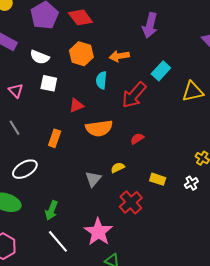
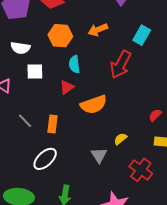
cyan semicircle: (101, 80) -> (74, 64), moved
gray line: (15, 128) -> (25, 121), moved
red semicircle: (137, 139) -> (155, 115), moved
white ellipse: (25, 169) -> (45, 159), moved

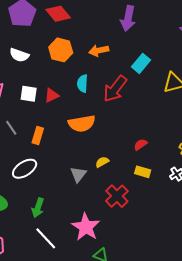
cyan semicircle: (74, 64) -> (82, 83), moved
white square: (35, 71) -> (29, 94), moved
red triangle: (67, 87) -> (52, 95), moved

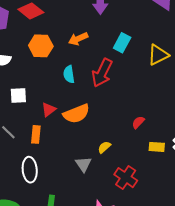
red triangle: (52, 95) -> (49, 109), moved
white ellipse: (25, 169) -> (30, 170), turned -50
yellow rectangle: (143, 172) -> (157, 147), moved

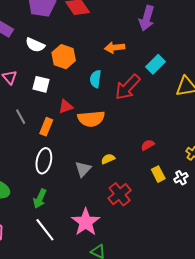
orange hexagon: (41, 46) -> (64, 57), moved
yellow rectangle: (157, 147) -> (158, 174), turned 42
white ellipse: (30, 170) -> (44, 161), moved

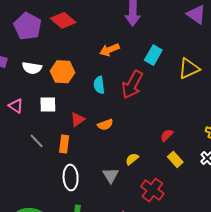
orange semicircle: (91, 119) -> (105, 125), size x0.6
yellow rectangle: (158, 174) -> (175, 159), moved

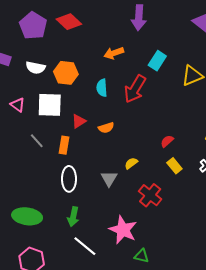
white square: (48, 104) -> (50, 105), size x1.5

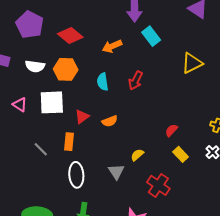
red diamond: (69, 22) -> (70, 35), moved
cyan rectangle: (157, 61) -> (151, 36), moved, turned -66
red arrow: (135, 89) -> (136, 80), size x0.7
gray line: (37, 141) -> (41, 149), moved

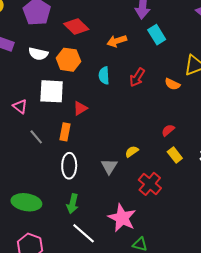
pink triangle: (20, 105) -> (20, 106), moved
orange semicircle: (110, 121) -> (172, 84), moved, turned 42

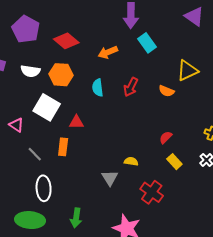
white square: (52, 91) -> (47, 107), turned 32
red triangle: (80, 108) -> (76, 122), turned 35
yellow semicircle: (132, 152) -> (131, 161), turned 48
white ellipse: (69, 166) -> (44, 188), moved

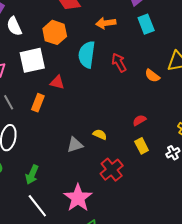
white semicircle: (30, 71) -> (14, 26), moved, turned 42
red arrow: (131, 87) -> (119, 63), turned 108
cyan semicircle: (98, 88) -> (87, 55), size x1.5
white square: (47, 107) -> (32, 60), turned 32
gray triangle: (110, 178) -> (75, 145), turned 30

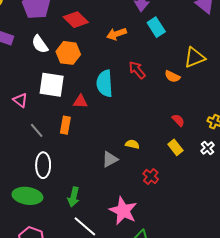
white semicircle: (14, 26) -> (40, 44), moved
cyan semicircle: (87, 55) -> (105, 83), moved
white square: (32, 60) -> (52, 85), turned 32
red semicircle: (139, 120) -> (178, 120), moved, turned 88
red cross: (112, 170) -> (151, 176), size x0.7

